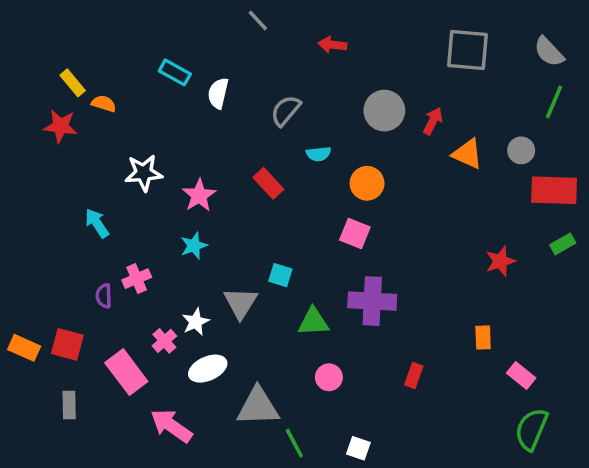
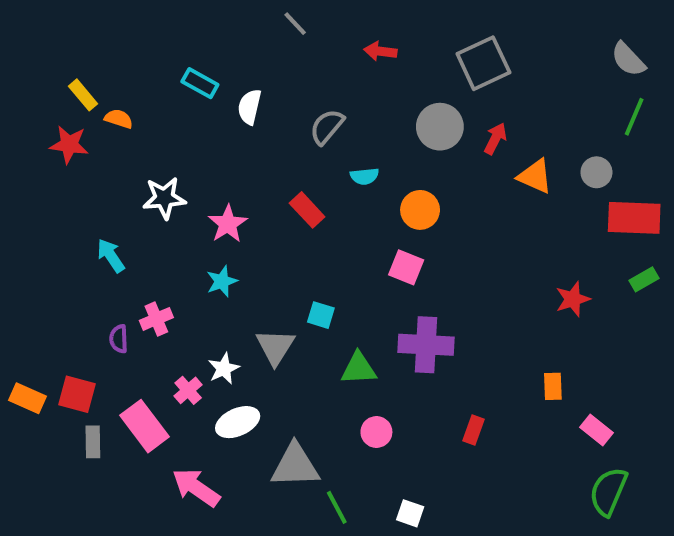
gray square: (467, 50) -> (483, 63), moved, turned -30
gray rectangle: (69, 405) -> (93, 442), moved

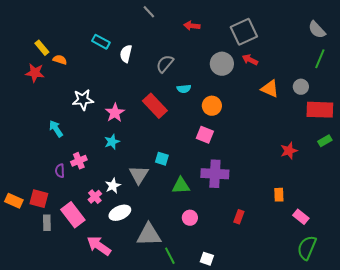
red arrow: (495, 139) -> (250, 60), moved, turned -91
red rectangle: (307, 210) -> (155, 106), size x1.4

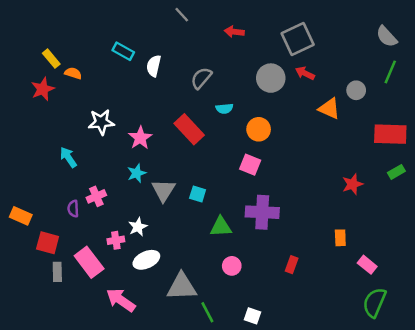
red star: (35, 73) -> (43, 89), turned -30
gray circle: (301, 87) -> (356, 90), moved
gray triangle: (139, 175) -> (163, 190), moved
pink cross: (95, 197) -> (116, 240), turned 32
orange rectangle: (14, 201) -> (21, 216), moved

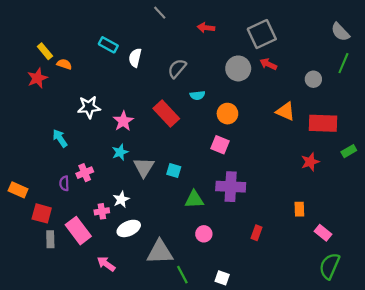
orange triangle: (329, 109) -> (285, 111), moved
red rectangle: (390, 134) -> (323, 123), moved
pink arrow: (121, 300) -> (106, 264), size x0.7

